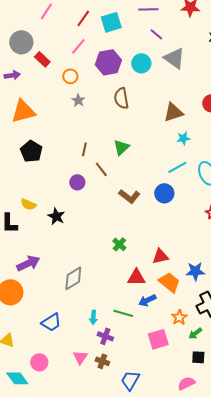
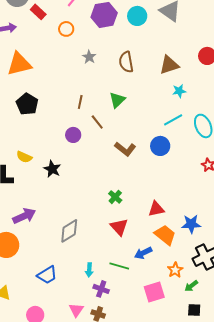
brown semicircle: (121, 98) -> (126, 62), moved
gray star: (78, 100) -> (89, 57), moved
red triangle: (136, 277) -> (119, 227), moved, turned 48

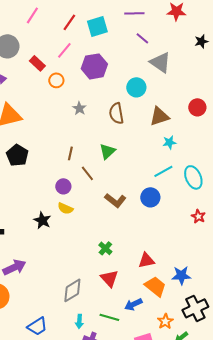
red rectangle: (38, 12) -> (37, 63), moved
cyan circle: (137, 16) -> (136, 87), moved
yellow semicircle: (24, 157) -> (65, 208), moved
gray diamond: (69, 231) -> (72, 290), moved

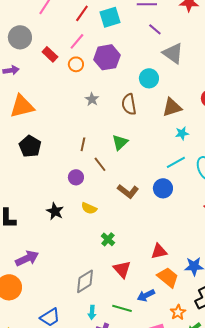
orange circle: (56, 80) -> (76, 64), moved
yellow semicircle: (65, 208) -> (89, 208), moved
green cross: (105, 248) -> (108, 239), moved

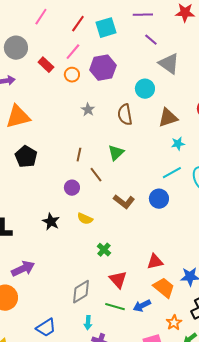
green line: (122, 308) -> (115, 307), moved

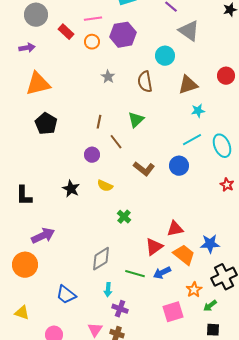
pink line: (73, 52) -> (93, 19), turned 42
red triangle: (118, 280) -> (154, 247), moved, turned 36
blue trapezoid: (46, 328) -> (66, 295), turned 70

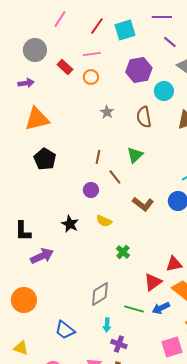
purple hexagon: (123, 35) -> (139, 70), moved
purple arrow: (43, 236) -> (42, 256), moved

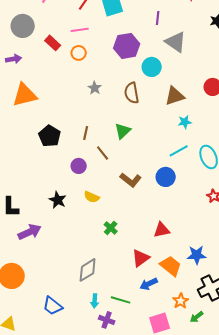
purple line: (170, 42) -> (158, 18), turned 56
black pentagon: (45, 159) -> (50, 136), moved
red triangle: (174, 264) -> (162, 230), moved
green line: (134, 309) -> (121, 300), moved

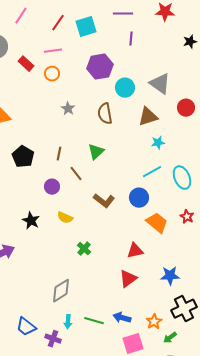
gray triangle: (176, 42) -> (160, 84), moved
red triangle: (141, 258) -> (128, 279), moved
orange trapezoid: (171, 266) -> (157, 223), moved
blue arrow: (149, 284) -> (122, 318), moved, turned 42
purple cross: (107, 320) -> (53, 339), moved

